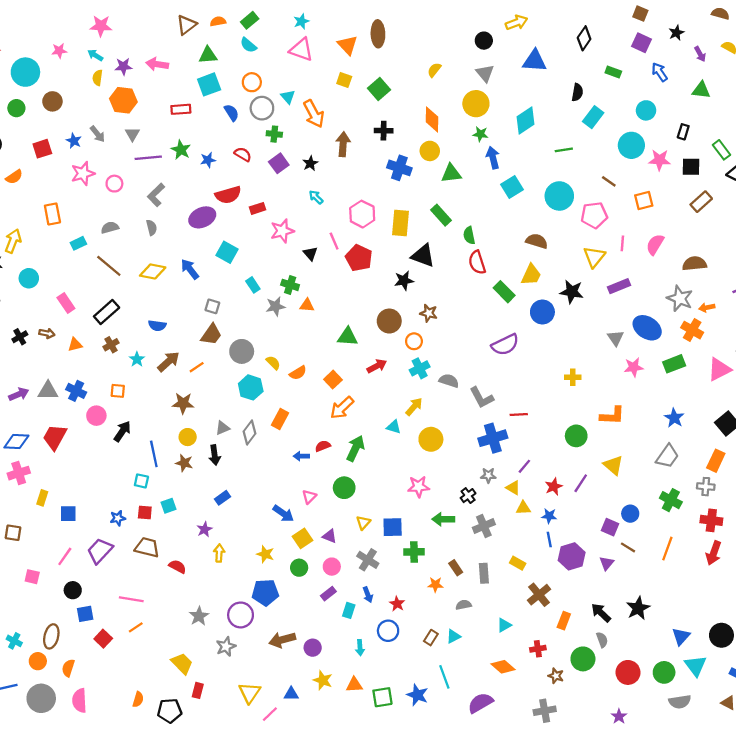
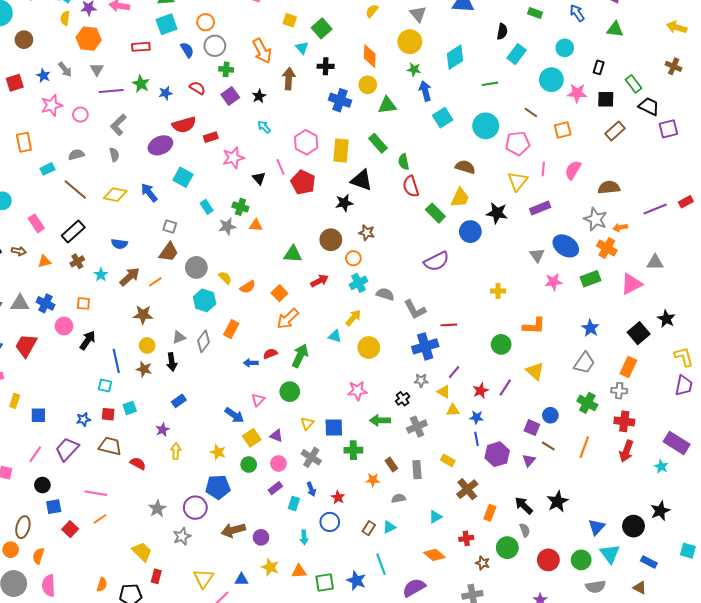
cyan triangle: (288, 97) -> (302, 48), moved

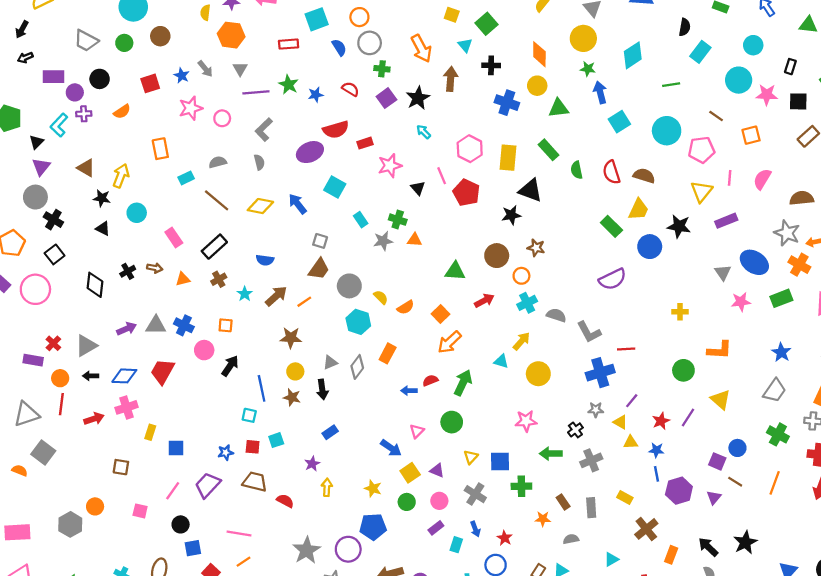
black star: (259, 96) -> (418, 98), size x1.5
red semicircle: (411, 186) -> (611, 172), moved
gray star: (157, 509) -> (307, 550), size x1.4

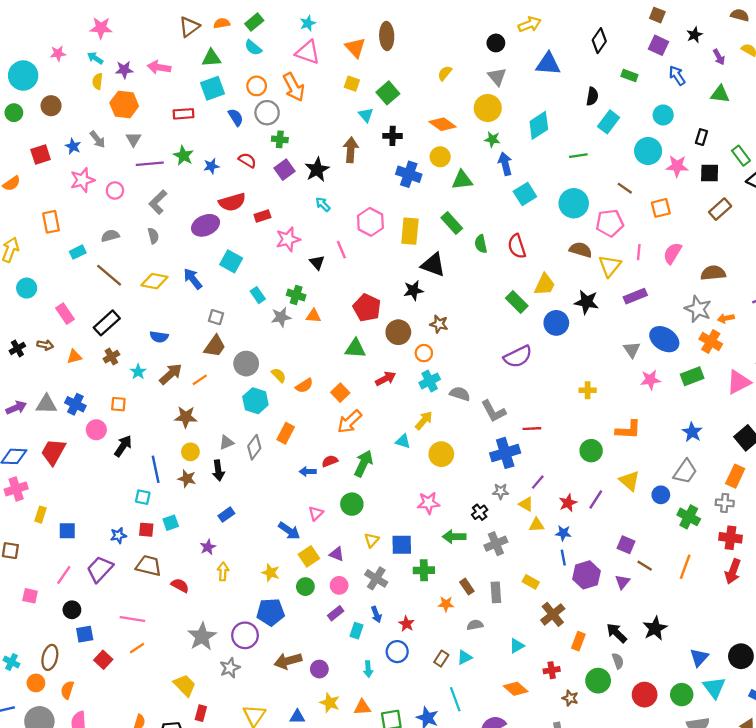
orange arrow: (421, 49) -> (294, 87), moved
orange diamond: (539, 54) -> (442, 124), turned -55
brown semicircle: (644, 176) -> (581, 250), moved
red pentagon: (466, 193) -> (367, 308), moved
blue circle: (737, 448) -> (661, 495), moved

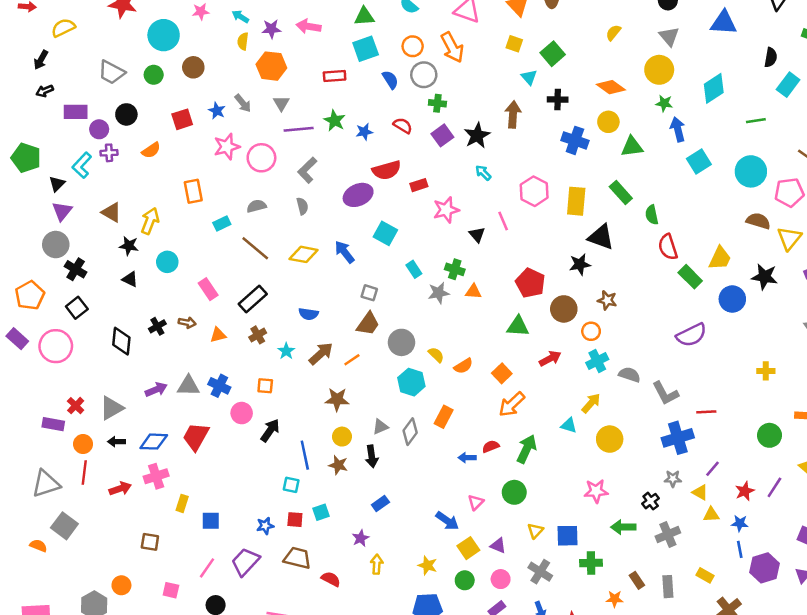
pink circle: (115, 190) -> (261, 158), size x1.5
red semicircle: (517, 246) -> (668, 247), moved

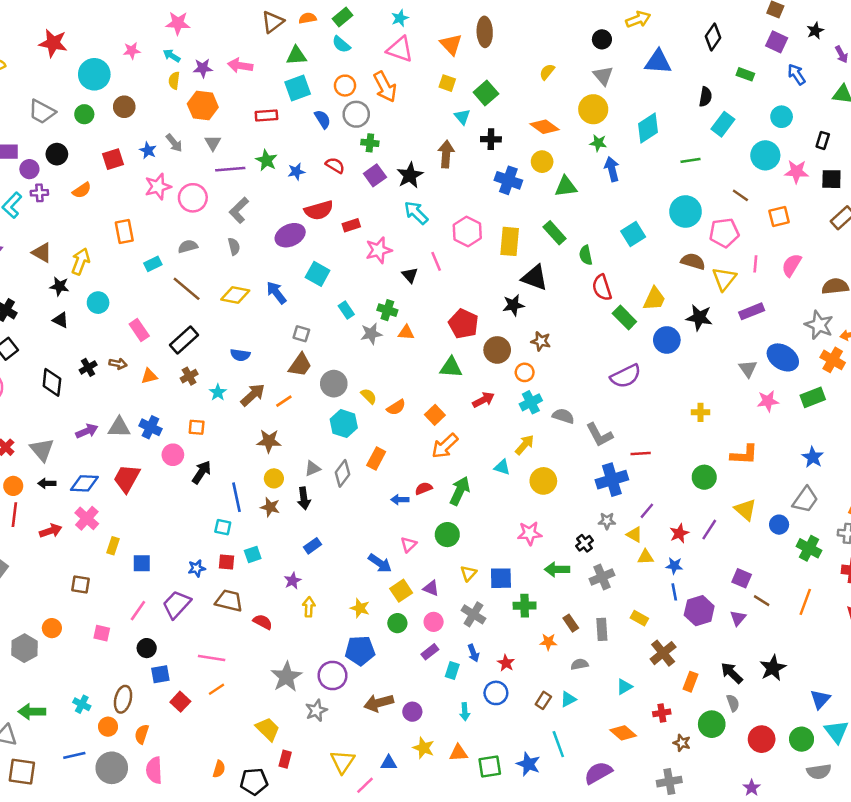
cyan square: (699, 161) -> (633, 234), moved
cyan arrow: (483, 173) -> (416, 213), size x1.5
gray triangle: (112, 408) -> (42, 450), turned -40
pink cross: (156, 476) -> (87, 518), turned -30

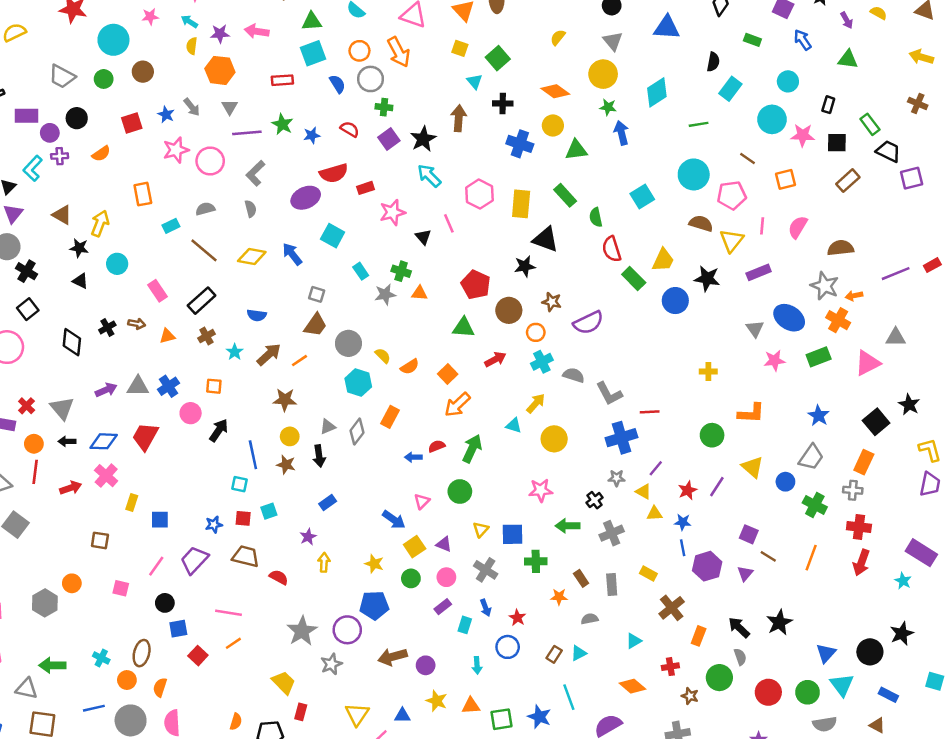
purple semicircle: (626, 376) -> (588, 323), moved
blue cross: (150, 427) -> (169, 386), turned 30

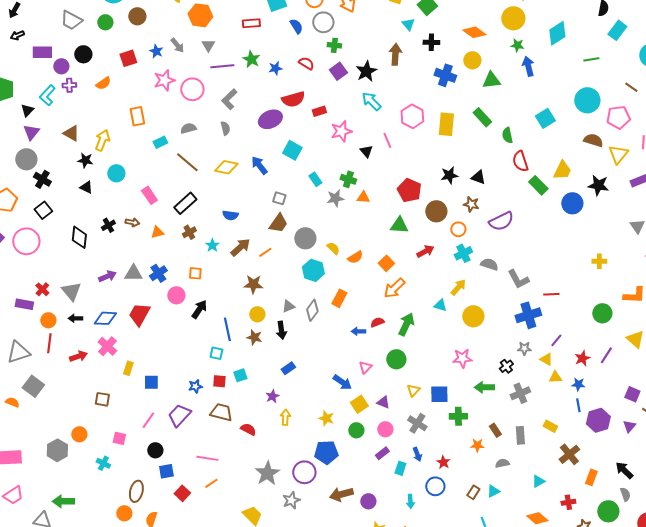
black triangle: (546, 239) -> (478, 177), moved, size x0.7
cyan cross: (101, 658) -> (103, 463), moved

